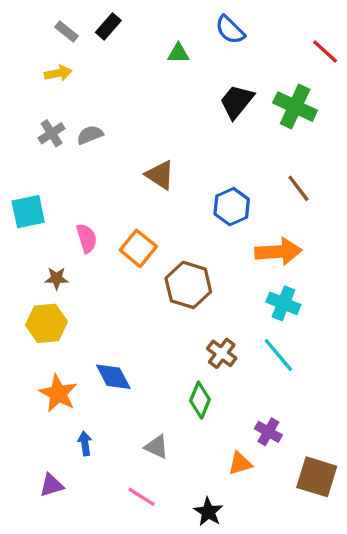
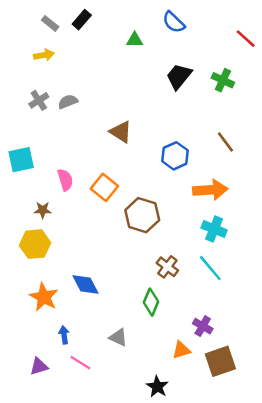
green cross: (295, 107) -> (223, 80), size x0.7
brown square: (317, 477) -> (220, 361), moved, turned -36
pink line: (142, 497) -> (80, 363), moved

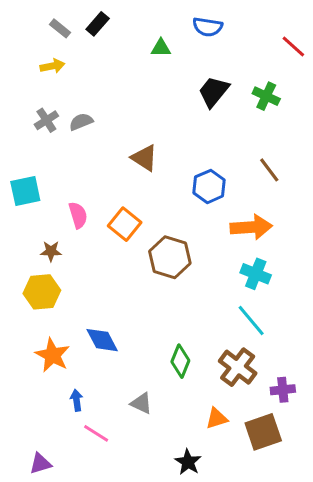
blue semicircle: (174, 22) -> (208, 27), turned -35
brown cross: (167, 267) -> (238, 367), moved, size x1.4
purple cross: (203, 326) -> (283, 390), moved, turned -36
purple triangle: (39, 366) -> (40, 464), moved

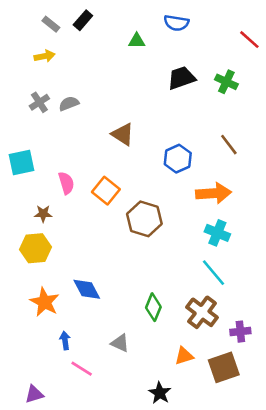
black trapezoid: (214, 92) -> (182, 78), turned 32

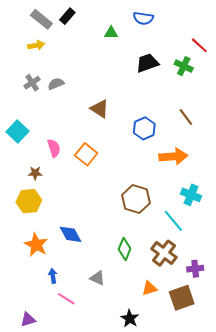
gray rectangle: (51, 24) -> (41, 19), size x1.5
red line: (249, 40) -> (199, 45), moved
cyan square: (21, 162) -> (18, 131), turned -35
brown hexagon: (144, 219) -> (136, 199), moved
cyan cross: (217, 233) -> (191, 195), moved

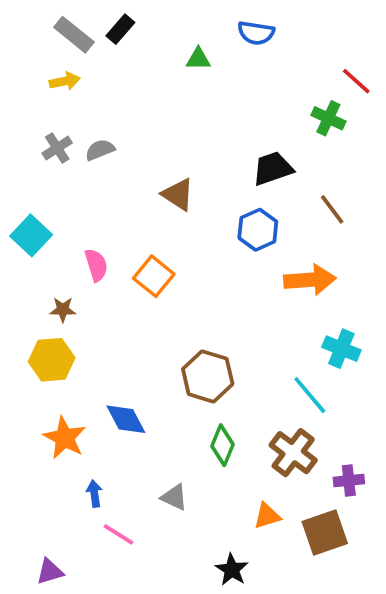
black trapezoid: (147, 63) -> (273, 168), moved
brown hexagon: (136, 199) -> (208, 376), moved

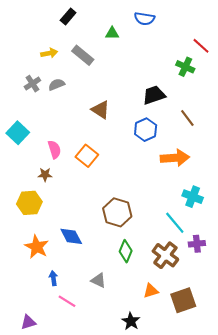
gray rectangle: (74, 35) -> (83, 55), moved
yellow arrow: (65, 81) -> (49, 53), moved
brown star: (63, 310) -> (45, 175), moved
purple cross: (349, 481) -> (197, 244), moved

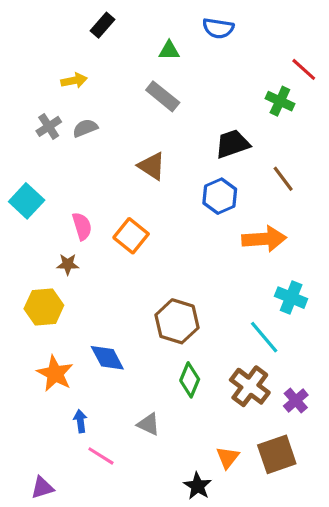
gray rectangle: (83, 55) -> (163, 96), moved
purple cross: (197, 244) -> (296, 400), moved, turned -35
orange triangle: (151, 291) -> (228, 458), moved, turned -35

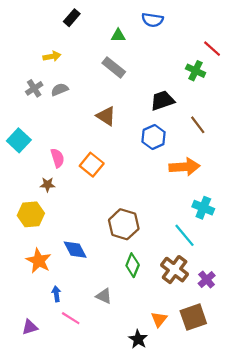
purple triangle: (42, 488) -> (30, 327), moved

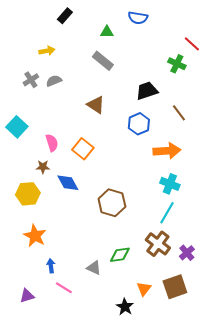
cyan cross: (203, 208) -> (170, 184), moved
cyan line: (184, 235) -> (167, 213), turned 70
blue diamond: (75, 250) -> (68, 183), moved
green diamond: (133, 265) -> (120, 255), moved, turned 60

